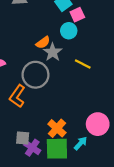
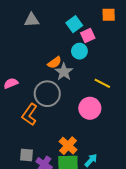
yellow line: (83, 64) -> (102, 83), moved
pink circle: (98, 124) -> (90, 108), moved
gray square: (23, 138) -> (26, 155), moved

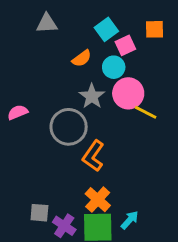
orange square: (109, 15) -> (154, 29), moved
orange semicircle: (55, 63) -> (82, 58), moved
pink circle: (90, 108) -> (128, 93), moved
orange L-shape: (30, 114) -> (93, 156), moved

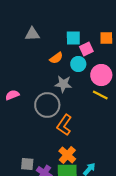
cyan square: (106, 29) -> (73, 38), turned 35
pink circle: (128, 93) -> (101, 75), moved
gray star: (92, 96) -> (63, 84), turned -30

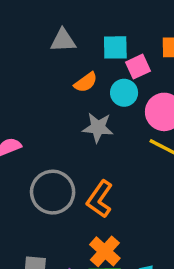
gray triangle: (32, 34) -> (63, 40), moved
gray circle: (47, 105) -> (53, 192), moved

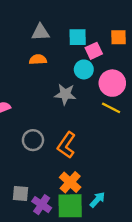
orange semicircle: (86, 82) -> (38, 60), moved, turned -147
gray circle: (53, 192) -> (33, 140), size x0.7

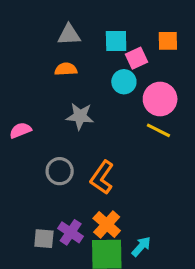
gray star: (65, 94) -> (80, 116), moved
purple cross: (42, 205) -> (71, 232), moved

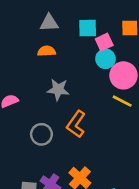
cyan circle: (124, 82) -> (106, 59), moved
orange L-shape: (102, 177) -> (76, 124), moved

